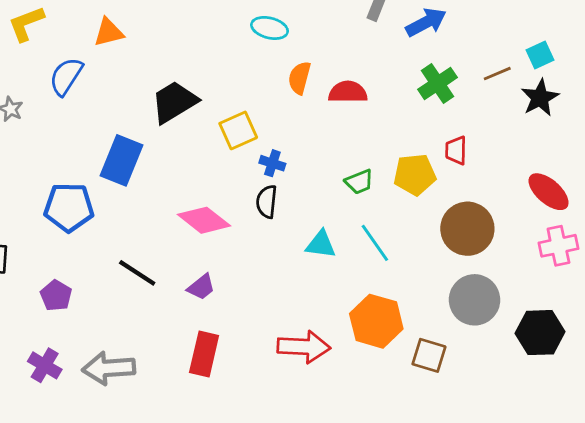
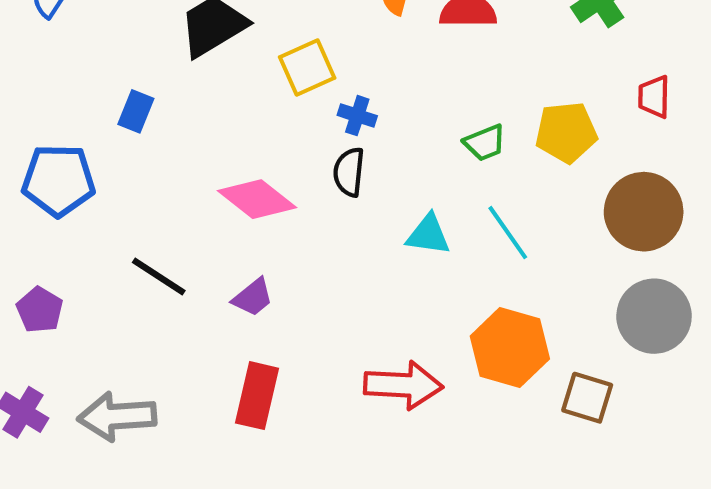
red trapezoid: (456, 150) -> (654, 97), moved
blue rectangle: (122, 160) -> (136, 111), size x0.6

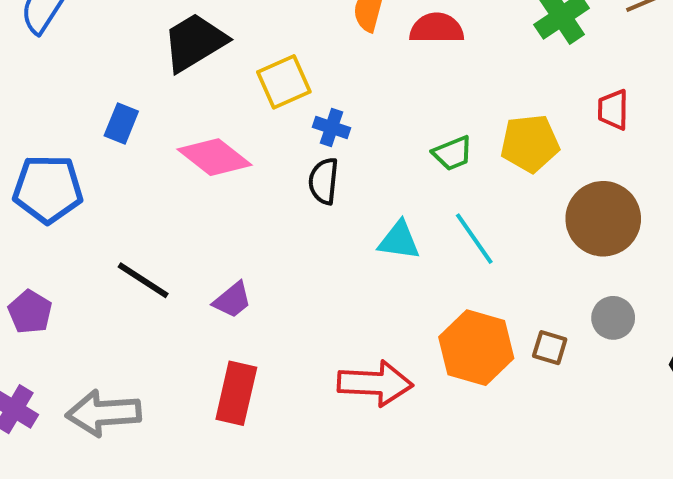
pink diamond: (257, 199) -> (214, 157), moved
gray circle: (654, 316) -> (613, 318), size x0.6
brown square: (587, 398) -> (550, 348), moved, size x0.7

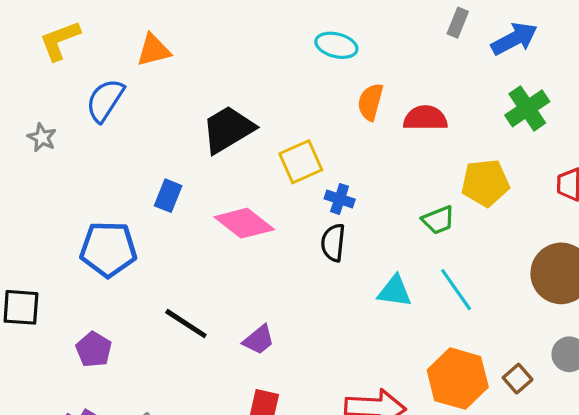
yellow pentagon: (530, 143) -> (485, 183), moved
brown square: (550, 348) -> (518, 379), turned 32

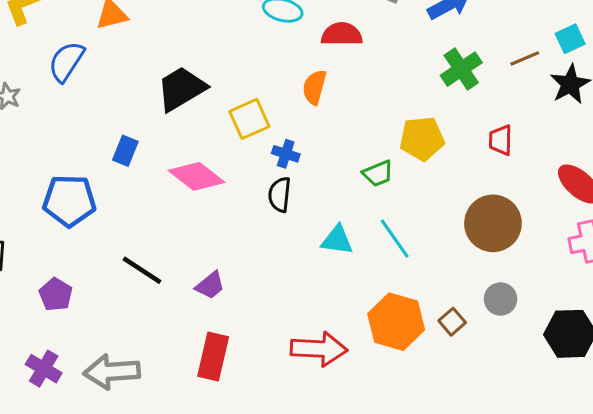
orange semicircle: (370, 102) -> (314, 87), moved
red semicircle: (425, 118) -> (342, 34), moved

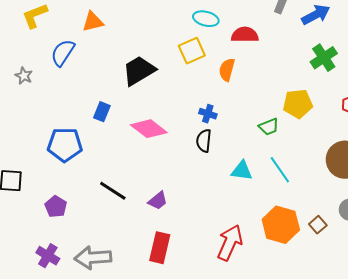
yellow square: (249, 119) -> (192, 51), moved
red arrow: (319, 349) -> (230, 243), turned -69

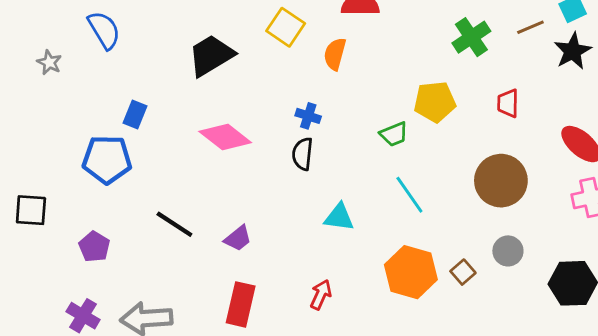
yellow square: (192, 51) -> (286, 27), turned -32
blue semicircle: (63, 53) -> (104, 30), turned 116
blue rectangle: (102, 112) -> (135, 114), moved
cyan triangle: (242, 171) -> (339, 217), moved
red arrow: (230, 243) -> (321, 295), moved, size x0.6

